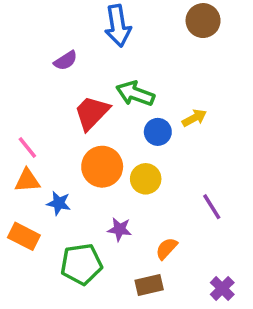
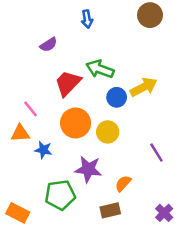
blue arrow: (118, 26) -> (87, 19), size x0.6
yellow arrow: (194, 118) -> (144, 87), size x1.5
pink line: (27, 148) -> (31, 109), moved
purple star: (120, 229) -> (88, 169), size x1.5
orange rectangle: (24, 236) -> (18, 213), moved

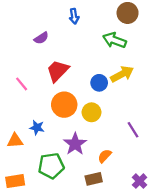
green arrow: (100, 69) -> (114, 40), moved
pink line: (31, 109) -> (22, 84), moved
orange triangle: (20, 133) -> (15, 141), moved
purple star: (88, 169) -> (75, 144), turned 30
orange rectangle: (18, 213) -> (15, 181), turned -36

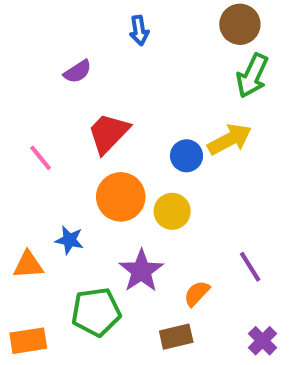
green arrow: (114, 40) -> (252, 76), moved, turned -85
purple line: (133, 130) -> (250, 267), moved

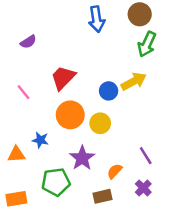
blue arrow: (139, 30) -> (97, 19), moved, size x1.5
purple semicircle: (78, 72) -> (28, 42), moved
purple cross: (263, 341) -> (143, 188), moved

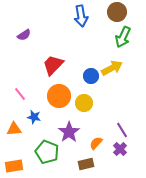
pink line: (24, 92) -> (20, 94), moved
green pentagon: (56, 182) -> (47, 152), turned 30
purple cross: (143, 188) -> (120, 149), moved

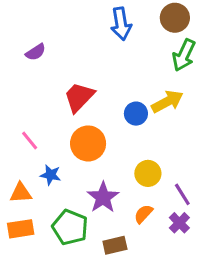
yellow circle: (84, 103) -> (148, 173), moved
brown rectangle: (86, 164) -> (115, 245), moved
orange rectangle: (14, 166) -> (21, 229), moved

